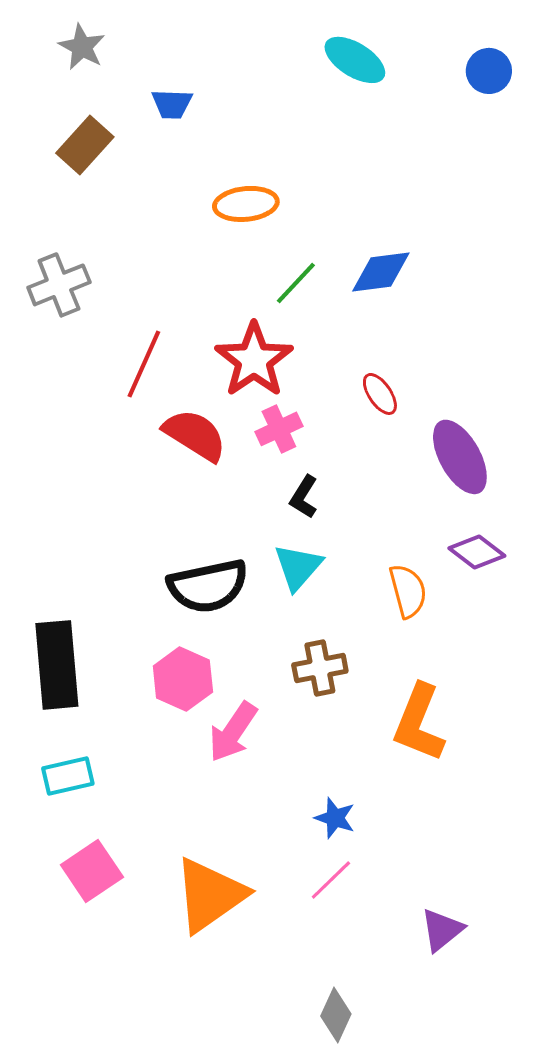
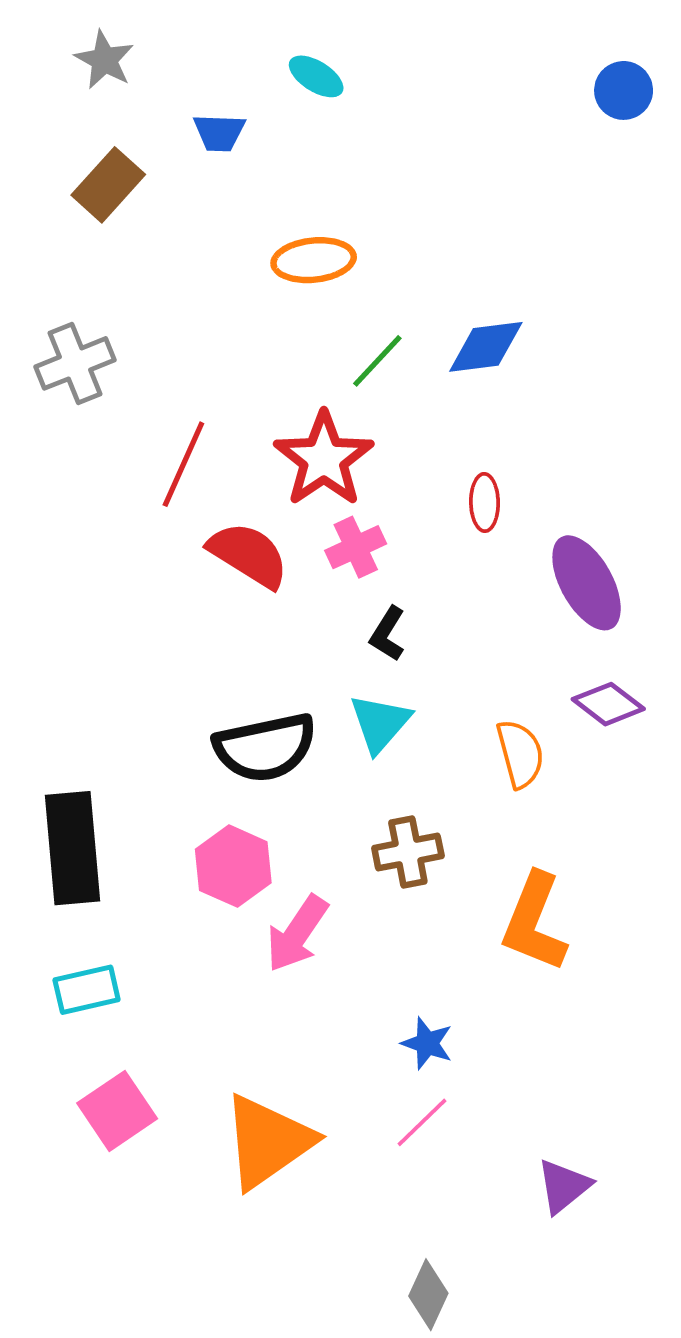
cyan ellipse: (355, 60) -> (316, 76), moved, size x0.7
red ellipse: (380, 394) -> (485, 502), turned 33

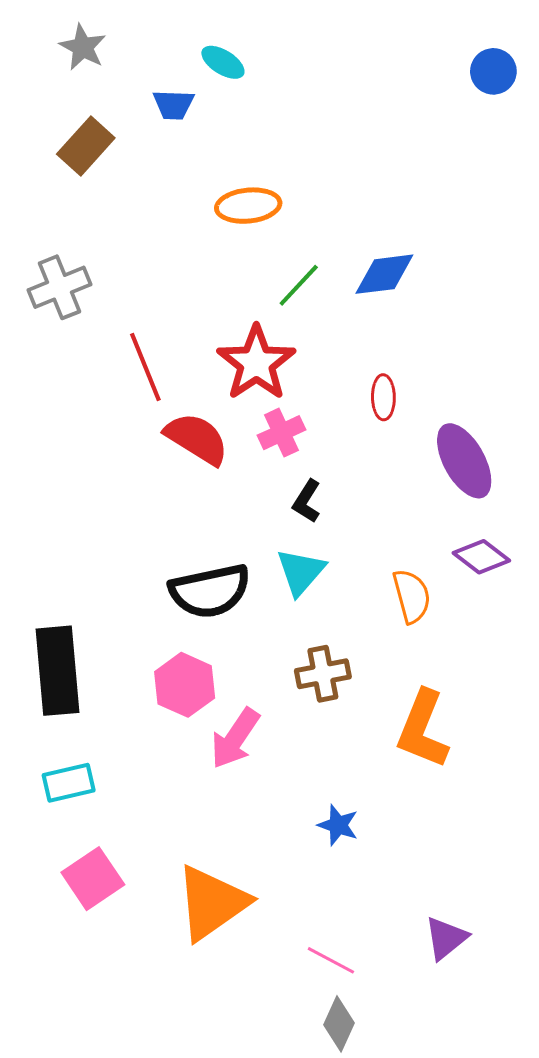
cyan ellipse: (316, 76) -> (223, 62), moved
red line: (183, 464) -> (145, 367), turned -46
pink line: (422, 1122) -> (331, 960), moved, turned 72

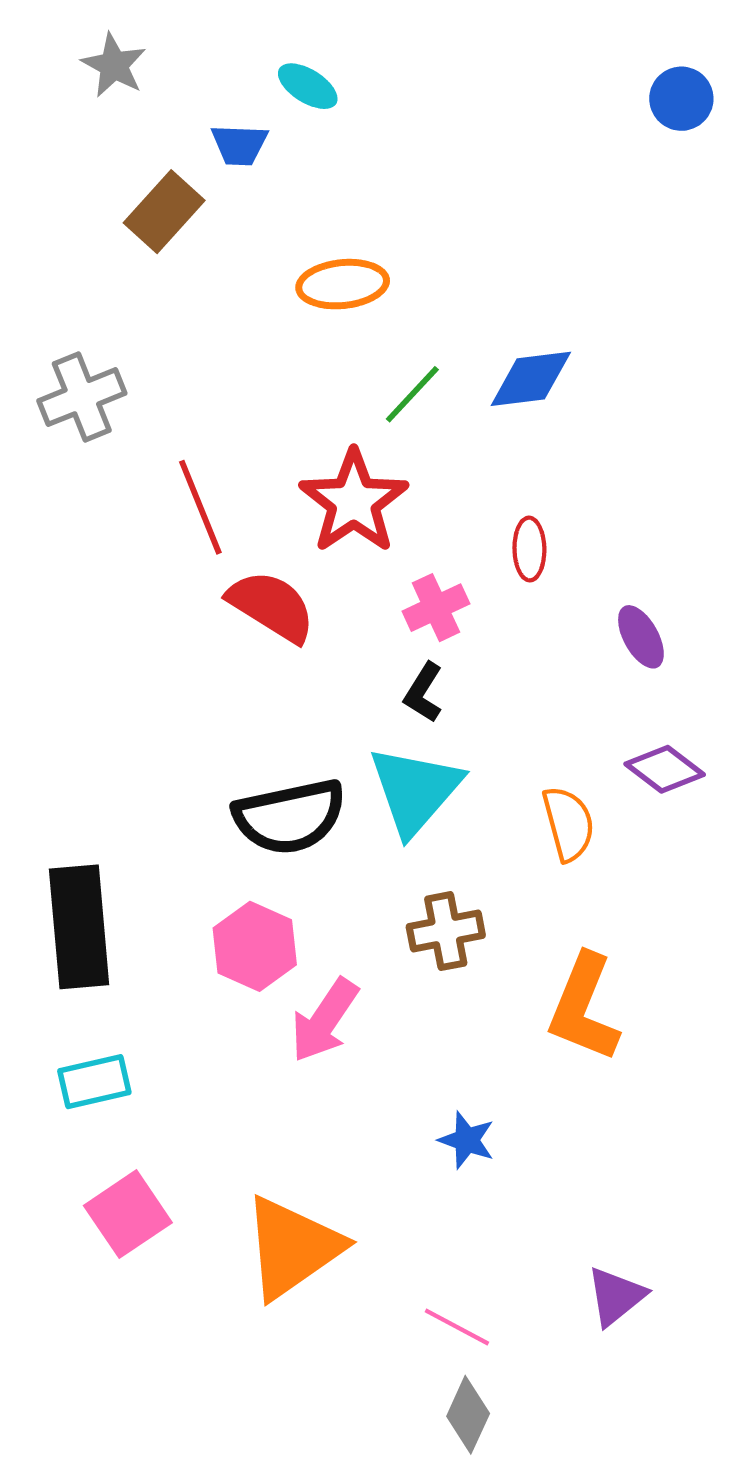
brown rectangle: (86, 146) -> (164, 212), moved
pink cross: (282, 433) -> (436, 608), moved
purple ellipse: (464, 461) -> (641, 637), size x0.6
cyan triangle: (301, 572) -> (415, 790), size x1.4

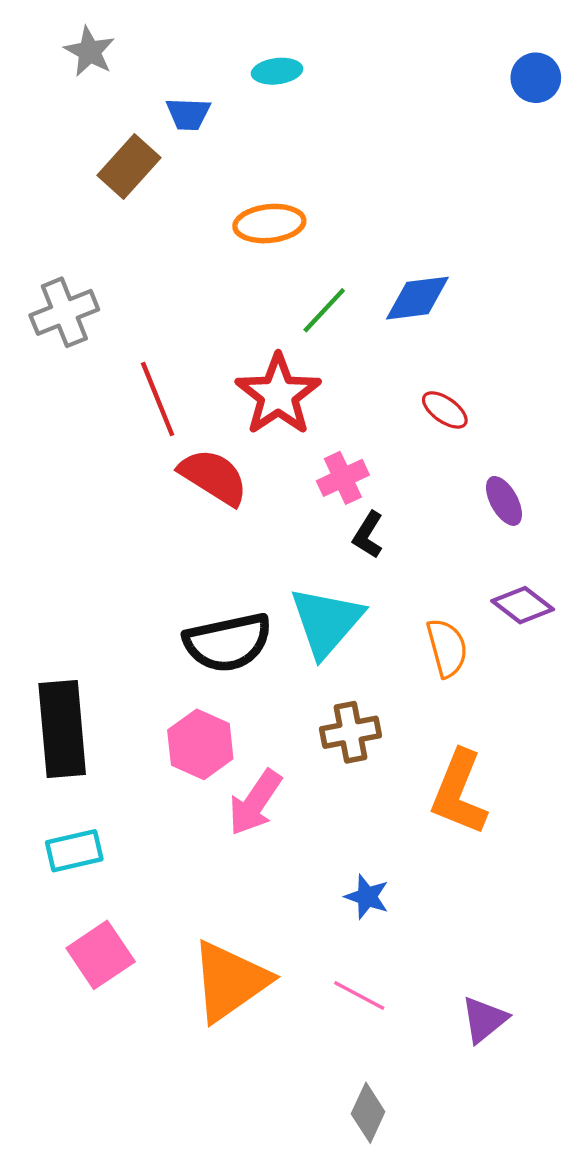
cyan ellipse: (308, 86) -> (277, 71), moved, turned -39
red ellipse: (529, 549) -> (445, 410), moved, turned -54
black L-shape: (423, 693) -> (368, 535), moved
pink line: (457, 1327) -> (359, 995), moved

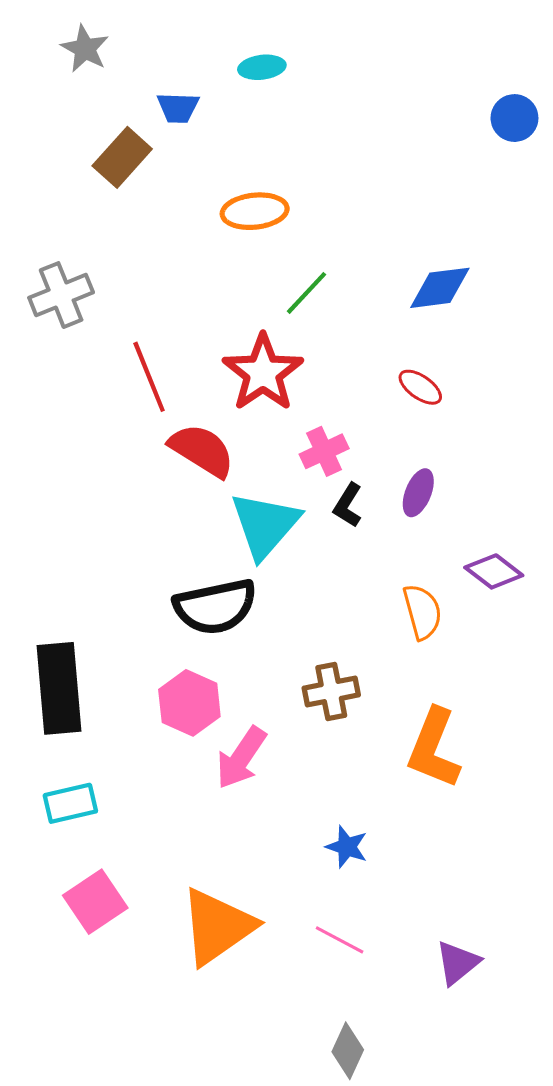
blue circle: (536, 78) -> (514, 118), moved
blue diamond: (417, 298) -> (440, 288), moved
purple ellipse: (504, 501) -> (418, 493), moved, turned 51
cyan triangle: (326, 622) -> (265, 525), moved

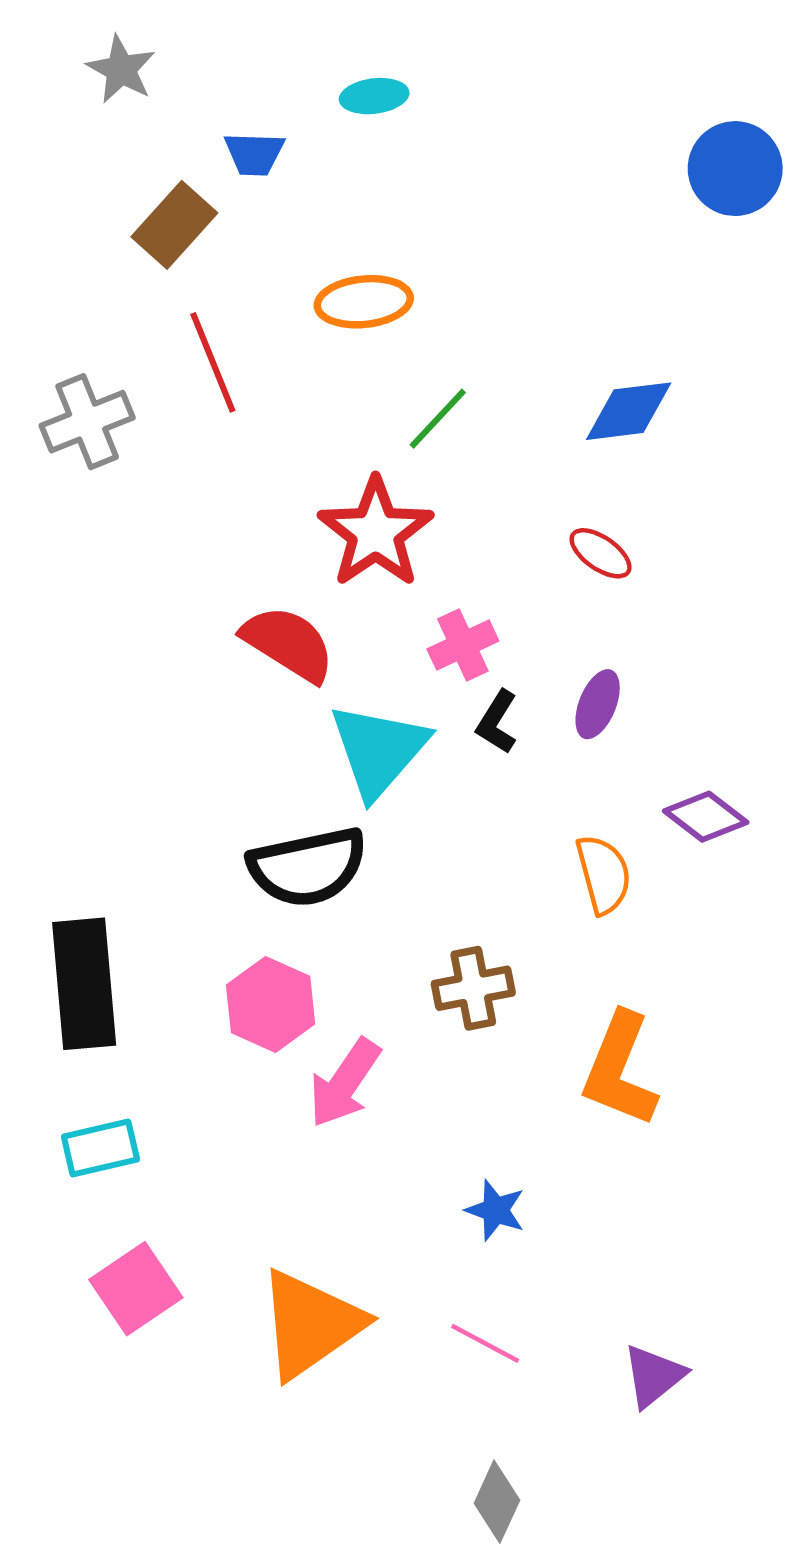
blue circle: (514, 118) -> (735, 169), size x1.4
red line: (149, 377) -> (213, 362), moved

